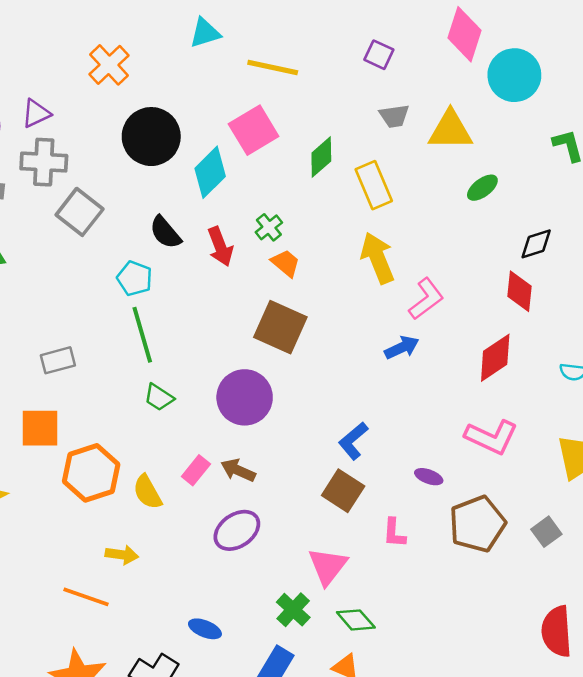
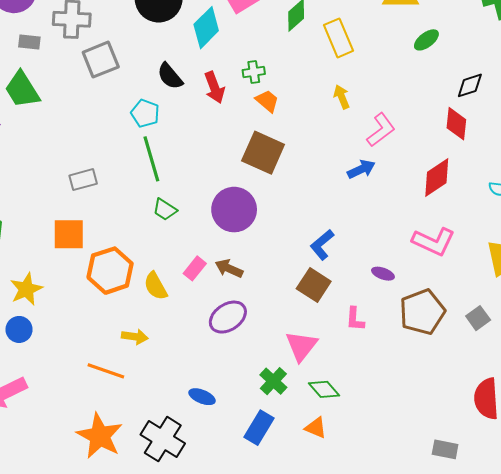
gray square: (80, 212) -> (101, 60), turned 30
green cross: (269, 227) -> (254, 72), turned 30
yellow arrow: (378, 258) -> (342, 97), size x0.6

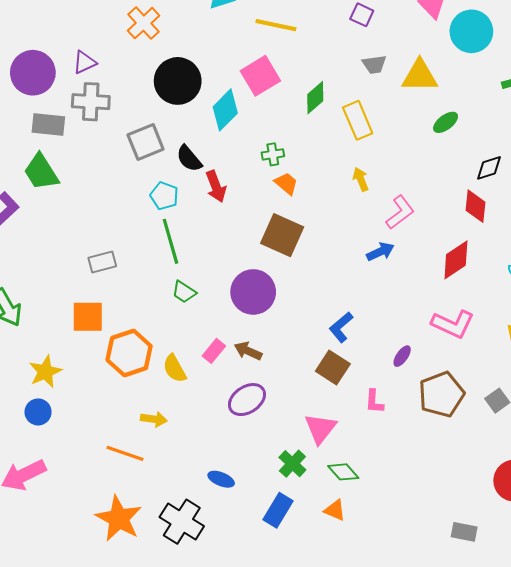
gray rectangle: (29, 42) -> (48, 124), size x1.5
gray square: (101, 60) -> (146, 142), moved
red arrow: (214, 88) -> (216, 186), moved
purple ellipse: (383, 274) -> (402, 356), turned -75

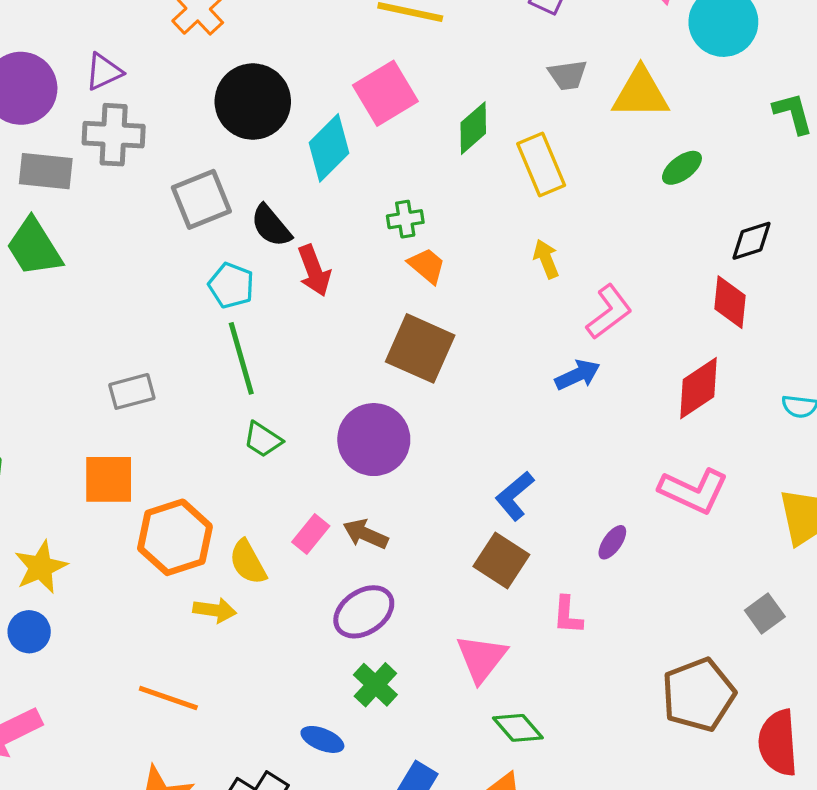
brown pentagon: (441, 394) -> (699, 695), moved
yellow arrow: (154, 419) -> (215, 610), moved
green cross: (292, 464) -> (375, 685), moved

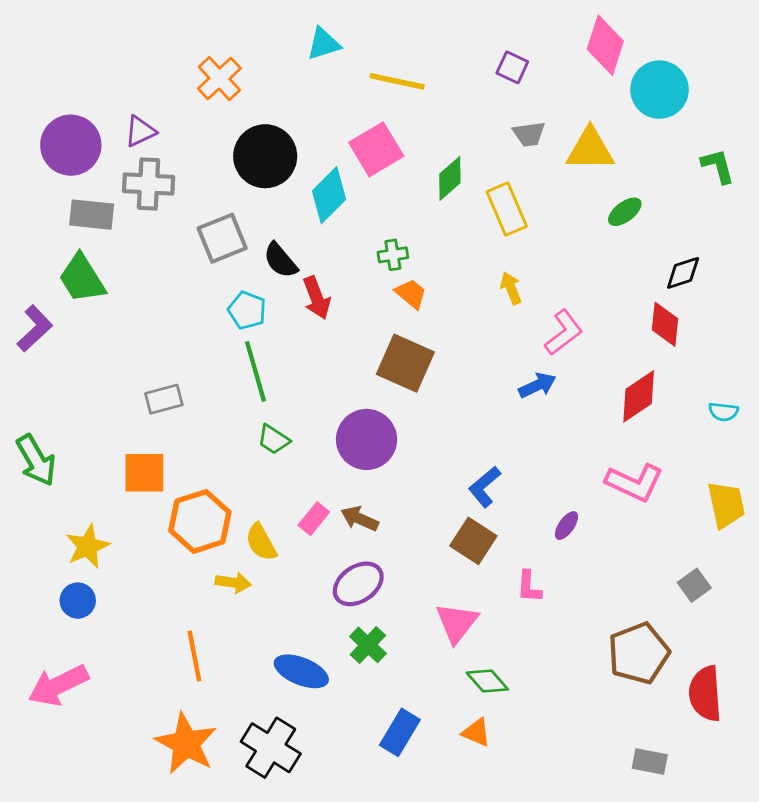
orange line: (168, 698) -> (194, 656), turned 60
blue ellipse: (322, 739) -> (301, 671), moved, size x1.5

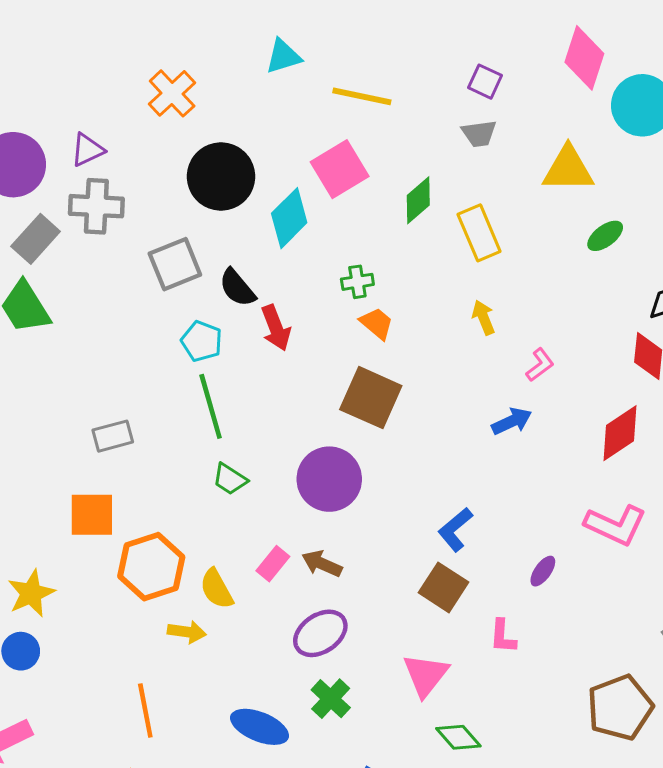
gray trapezoid: (529, 134) -> (479, 134), moved
gray rectangle: (92, 215) -> (36, 239), turned -54
pink L-shape: (564, 333) -> (540, 365), size x0.7

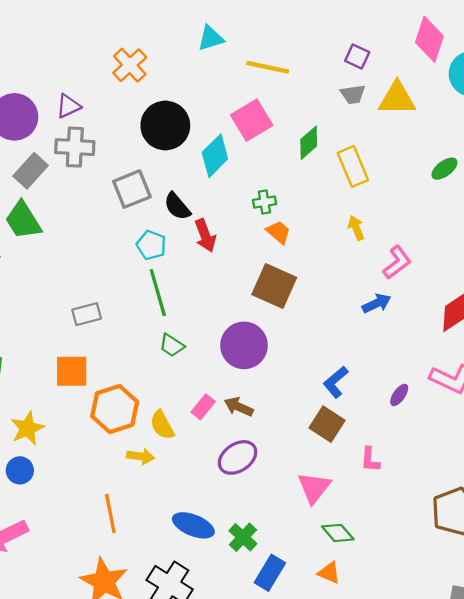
yellow triangle: (568, 169) -> (397, 99), moved
pink L-shape: (540, 365) -> (397, 262), size x1.4
purple ellipse: (543, 571) -> (399, 395), moved
green cross: (331, 699) -> (243, 537), moved

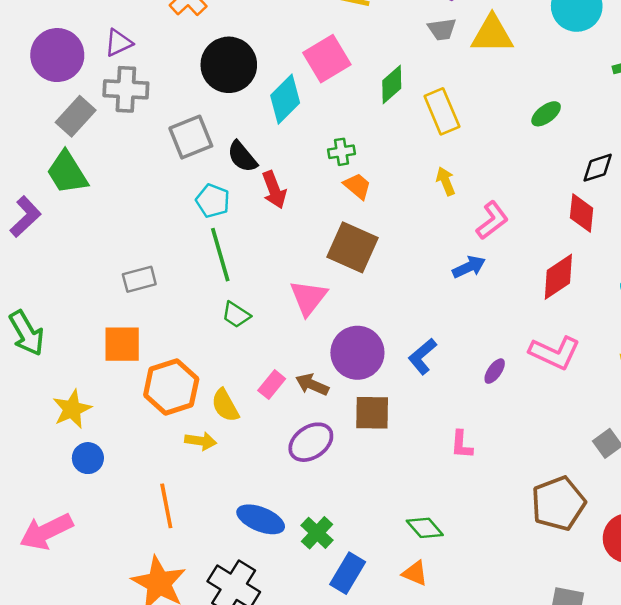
purple circle: (244, 345) -> (357, 353), moved
brown square: (327, 424) -> (372, 413), moved, turned -32
blue circle: (20, 470) -> (88, 458), moved
pink triangle: (314, 488) -> (308, 298), moved

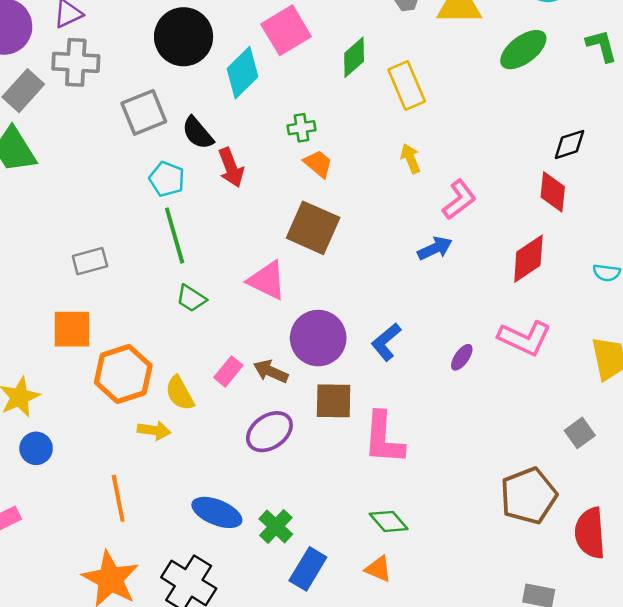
green ellipse: (546, 114) -> (523, 50), moved, size x1.5
pink triangle: (308, 298) -> (267, 280), turned -42
pink L-shape: (462, 445) -> (384, 438), moved, size x1.8

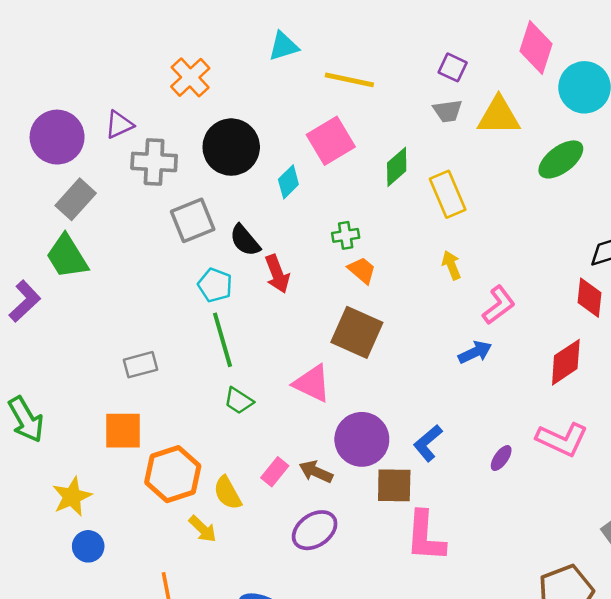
gray cross: (76, 62) -> (154, 162), moved
cyan diamond: (243, 73) -> (288, 182), size x0.7
brown square: (334, 401) -> (394, 485), moved
yellow arrow: (154, 430) -> (203, 529), turned 36

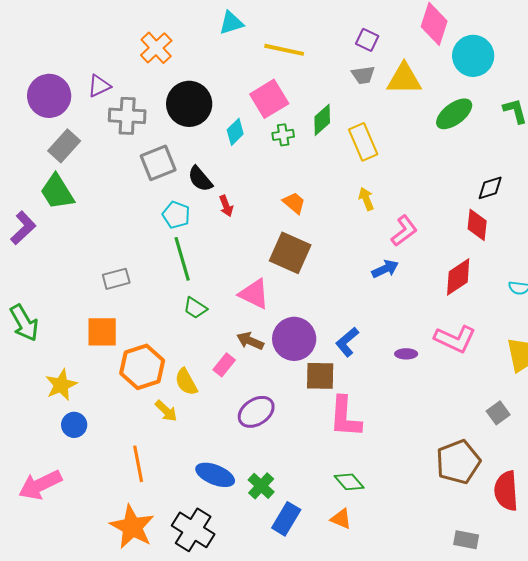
green cross: (346, 235) -> (283, 135), moved
red arrow: (277, 274) -> (226, 206), size x0.7
purple ellipse: (501, 458) -> (406, 354), turned 55
brown arrow: (316, 472) -> (250, 341), moved

